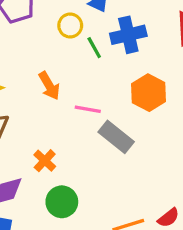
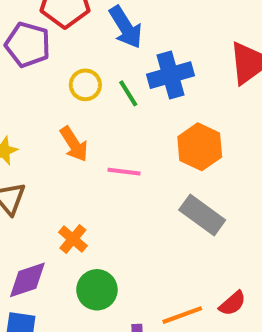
yellow circle: (70, 26) -> (85, 85), moved
gray rectangle: (116, 137) -> (202, 215), moved

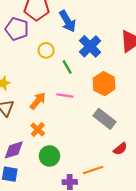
blue cross: (171, 75) -> (90, 46), turned -30
green line: (128, 93) -> (67, 67), moved
orange arrow: (74, 144) -> (38, 101), moved, turned -108
red semicircle: (232, 303) -> (120, 149), moved

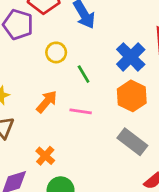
blue cross: (90, 46) -> (131, 57), moved
orange arrow: (38, 101) -> (47, 102), moved

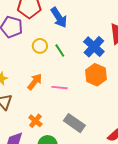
green line: (84, 74) -> (60, 51), moved
gray rectangle: (132, 142) -> (74, 123), moved

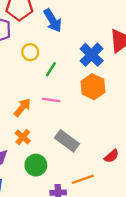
green line: (60, 51) -> (51, 69), moved, turned 64
orange arrow: (35, 82) -> (22, 107), moved

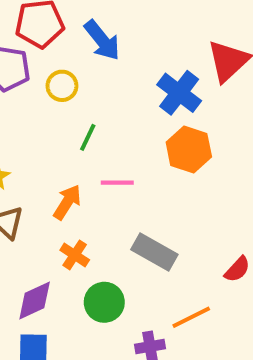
yellow circle: (30, 52) -> (62, 86), moved
green line: (51, 69) -> (88, 137), moved

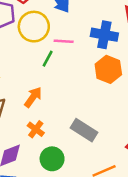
yellow circle: (62, 86) -> (34, 27), size x1.6
blue cross: (179, 93) -> (104, 35), turned -30
pink line: (117, 183) -> (64, 41), moved

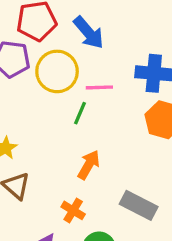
orange arrow: (33, 97) -> (89, 165), moved

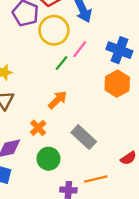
pink line: (99, 87) -> (80, 49), turned -66

